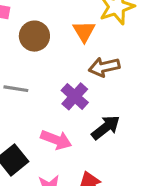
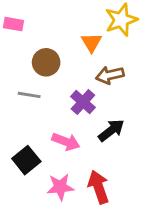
brown circle: (34, 36) -> (46, 62), moved

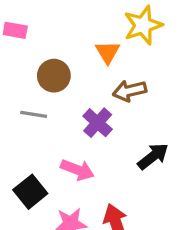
black arrow: (111, 130) -> (153, 156), moved

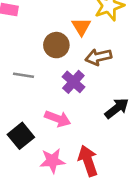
brown circle: (54, 76) -> (56, 45), moved

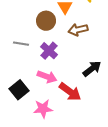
purple cross: (73, 82) -> (49, 51), moved
red arrow: (88, 161) -> (70, 92), moved, turned 145

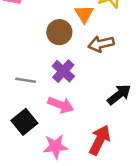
gray line: (21, 44) -> (26, 80), moved
red arrow: (70, 92) -> (100, 140), moved, turned -100

